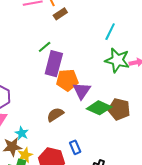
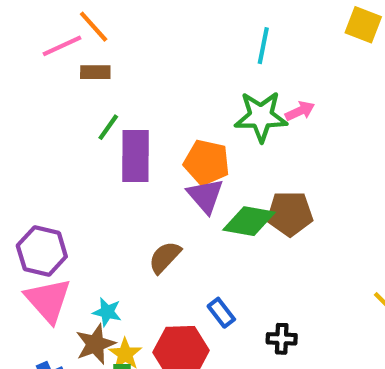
brown rectangle: (60, 14) -> (95, 72), moved, turned 48
cyan line: (110, 32) -> (263, 46), moved
orange pentagon: (67, 80) -> (207, 162), moved, turned 30

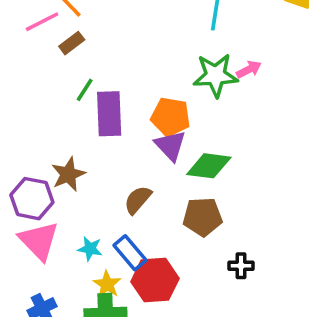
brown rectangle: (95, 72) -> (72, 43), turned -35
brown pentagon: (290, 214) -> (203, 217), moved
blue rectangle: (221, 313) -> (130, 253), moved, size x1.4
brown star: (95, 344) -> (68, 174), moved

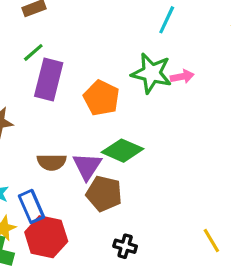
purple triangle: (170, 146) -> (87, 166), moved
brown semicircle: (138, 200) -> (52, 162), turned -148

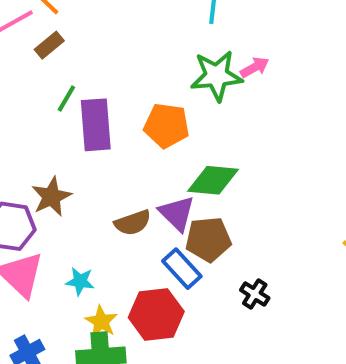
blue rectangle: (31, 206) -> (182, 269), moved
black cross: (125, 246) -> (255, 294), turned 35

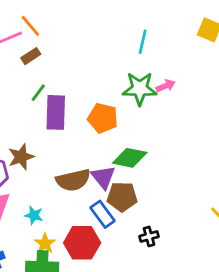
brown semicircle: (133, 223) -> (73, 180), size x1.4
black cross: (255, 294) -> (149, 236), turned 36

